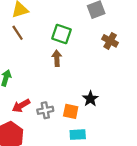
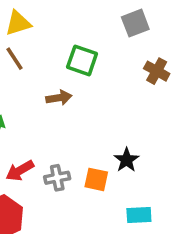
brown arrow: (57, 58) -> (59, 98), moved, turned 84
cyan rectangle: (78, 135) -> (139, 215), moved

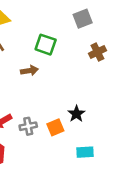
brown cross: (157, 71) -> (97, 52), turned 35
orange square: (96, 179) -> (55, 127), turned -35

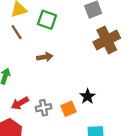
green square: (46, 45) -> (47, 20), moved
brown cross: (97, 52) -> (107, 40), size x1.6

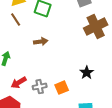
black star: (88, 96) -> (87, 73), moved

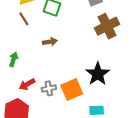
black star: (87, 73) -> (98, 74), size x1.6
orange square: (62, 88) -> (72, 90), size x1.5

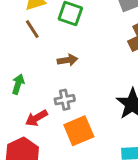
gray cross: (49, 88) -> (65, 100), moved
orange square: (72, 90) -> (79, 131), moved

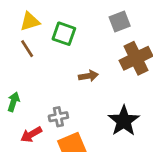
brown arrow: (68, 60) -> (88, 76), moved

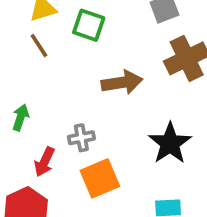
brown arrow: (88, 76) -> (122, 82), size x1.5
red arrow: (31, 134) -> (44, 162), turned -35

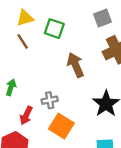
brown arrow: (122, 82) -> (75, 65), turned -105
orange square: (100, 178) -> (61, 126), turned -35

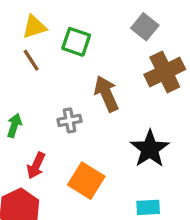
gray square: (102, 18) -> (145, 27), turned -30
gray cross: (50, 100) -> (70, 120), moved

